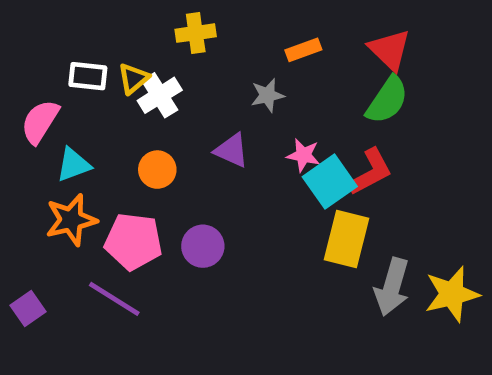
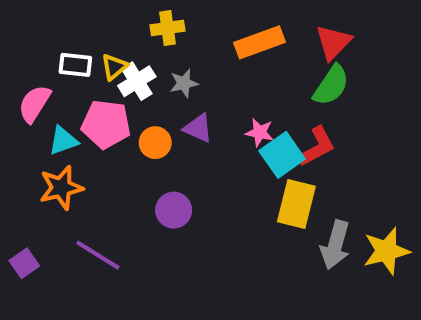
orange rectangle: (303, 50) -> (260, 42), size x1.6
red triangle: (390, 50) -> (333, 42), turned 30
gray star: (267, 95) -> (184, 83), moved
orange circle: (157, 170) -> (155, 143), moved
pink pentagon: (133, 241) -> (106, 124), moved

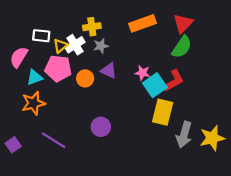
yellow cross: (167, 28) -> (92, 27), moved
yellow triangle: (114, 67) -> (60, 46), moved
purple circle: (174, 210) -> (101, 127), moved

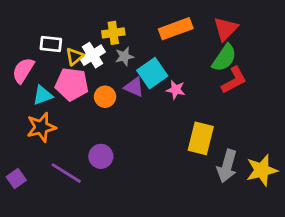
red L-shape: (174, 81) -> (234, 80), moved
cyan square: (155, 85) -> (152, 73), moved
purple circle: (101, 127) -> (101, 156), moved

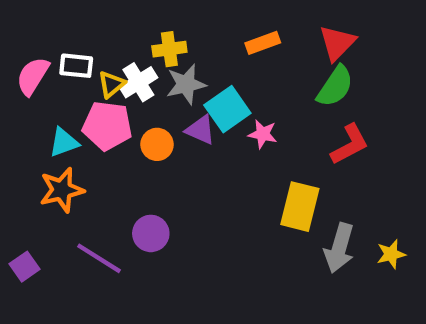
orange rectangle: (176, 29) -> (263, 43), size x0.7
gray star: (124, 56) -> (186, 84), size x1.4
pink semicircle: (23, 70) -> (33, 76), moved
red L-shape: (234, 80) -> (350, 144), moved
yellow star: (262, 170) -> (391, 254), size x0.6

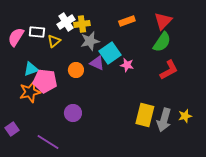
white cross: (138, 82) -> (66, 22), moved
pink pentagon: (107, 126) -> (45, 81), moved
yellow rectangle: (300, 207) -> (145, 115), moved
yellow star: (391, 254) -> (185, 116), moved
purple line: (99, 258) -> (48, 142), moved

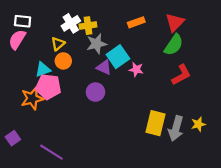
white rectangle: (37, 32) -> (23, 21), moved
cyan triangle: (31, 69) -> (43, 70), moved
orange circle: (76, 70) -> (63, 61), moved
purple circle: (73, 113) -> (95, 92), moved

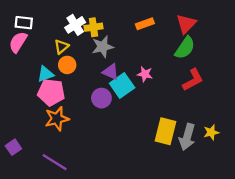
cyan square: (118, 57) -> (122, 85), moved
orange star: (32, 98) -> (57, 119), moved

